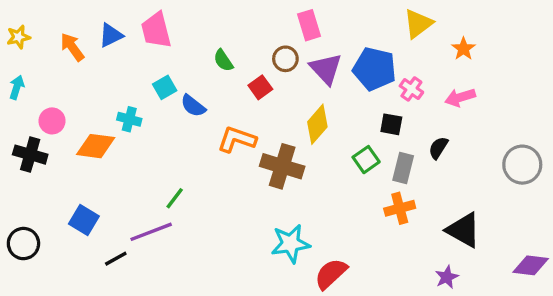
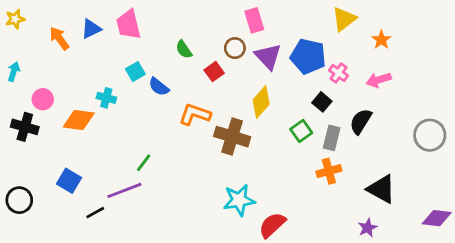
yellow star: (18, 37) -> (15, 19), moved
black square: (391, 124) -> (322, 102), turned 30
black semicircle: (438, 148) -> (361, 121), size x1.4

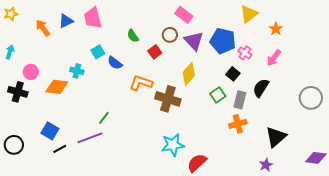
pink rectangle: (254, 20) -> (184, 15), turned -36
pink arrow: (379, 80) -> (274, 58), turned -36
black triangle: (381, 189) -> (276, 137), turned 50
black line: (95, 213) -> (60, 149), moved

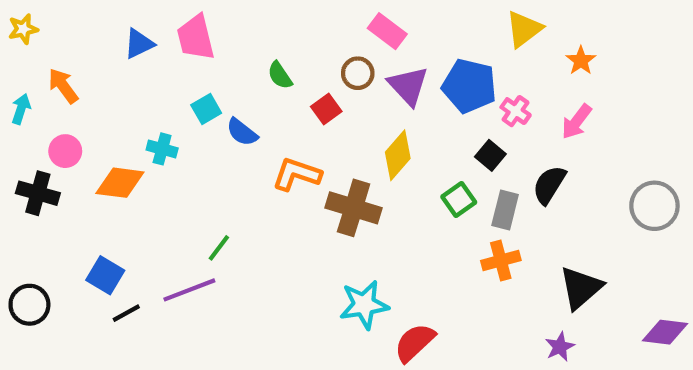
orange arrow: (43, 28) -> (63, 86), moved

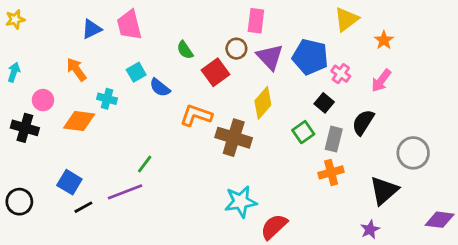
pink rectangle: (387, 31) -> (256, 21), turned 60
orange arrow: (63, 86) -> (76, 69), moved
red square: (326, 109) -> (216, 72), size x1.4
gray circle: (654, 206) -> (413, 153), moved

